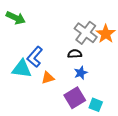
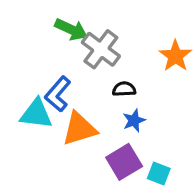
green arrow: (16, 18) -> (71, 29), moved
gray cross: (86, 33) -> (101, 49), moved
orange triangle: (48, 78) -> (79, 129), size x1.6

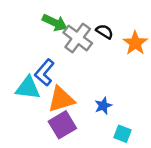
black semicircle: (124, 89) -> (105, 32), moved, turned 36
blue star: (134, 121) -> (103, 106), moved
purple square: (124, 162) -> (62, 125), moved

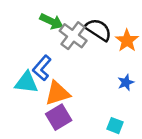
black semicircle: (105, 32) -> (98, 30), size x1.6
blue star: (103, 106) -> (126, 82), moved

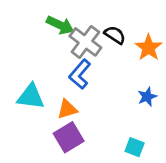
black semicircle: (98, 30) -> (115, 35), size x0.7
blue L-shape: (42, 68) -> (80, 74), moved
orange triangle: (57, 93) -> (67, 109), size x0.7

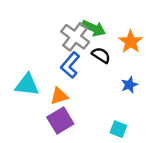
green arrow: (60, 25) -> (94, 28), moved
black semicircle: (115, 35) -> (101, 55), moved

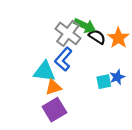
black semicircle: (101, 55) -> (97, 37), moved
cyan triangle: (27, 85) -> (44, 71), moved
cyan square: (118, 129) -> (104, 82), moved, turned -32

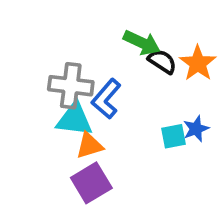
gray cross: (68, 33) -> (71, 86), moved, turned -30

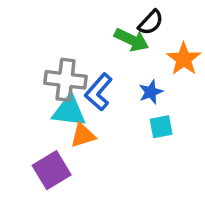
black semicircle: (162, 61) -> (151, 22), moved, turned 100
blue star: (196, 129) -> (151, 92), moved
purple square: (91, 183) -> (52, 170), moved

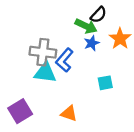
blue star: (151, 92) -> (92, 43), moved
orange triangle: (83, 135) -> (69, 113), moved, turned 36
purple square: (52, 170) -> (20, 111), moved

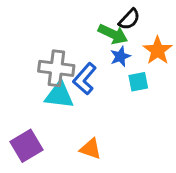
cyan square: (105, 83) -> (138, 82), moved

